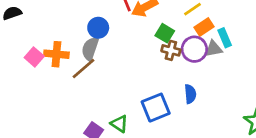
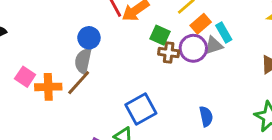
orange cross: (56, 54) -> (48, 87), moved
blue semicircle: (190, 94) -> (206, 116), moved
blue square: (156, 108) -> (141, 109), moved

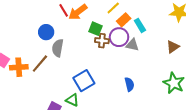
gray triangle: (214, 45) -> (132, 45), moved, turned 32
gray semicircle: (83, 61) -> (58, 48), moved

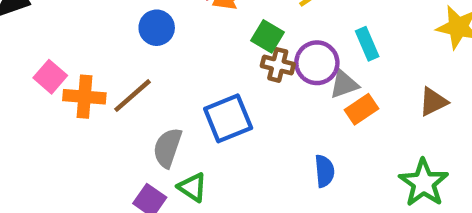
orange rectangle: (124, 20) -> (362, 109), moved
gray triangle: (132, 45) -> (344, 84), turned -40
gray semicircle: (58, 48) -> (167, 148), moved
blue square: (84, 81) -> (228, 118), moved

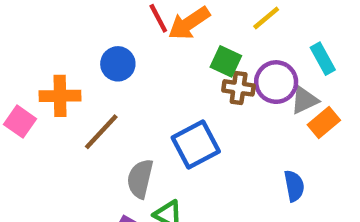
orange cross: (84, 97) -> (60, 96), moved

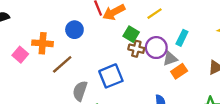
cyan rectangle: (323, 59) -> (182, 38), turned 49

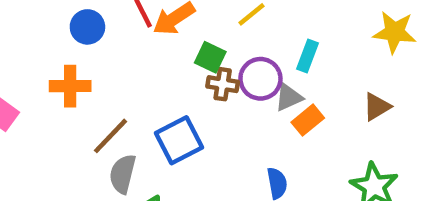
blue circle: (74, 30) -> (87, 27), moved
orange cross: (43, 43) -> (70, 86), moved
brown line: (62, 64) -> (111, 136), moved

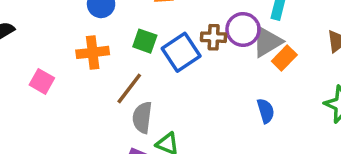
green square: (210, 57) -> (145, 41), moved
gray triangle: (289, 97) -> (267, 42), size x1.4
blue square: (179, 140) -> (181, 52), moved

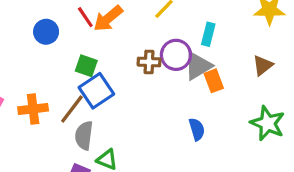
orange cross: (93, 52) -> (33, 109), moved
blue square: (181, 52) -> (96, 91), moved
orange rectangle: (284, 58) -> (214, 81), turned -65

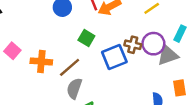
orange rectangle: (214, 81) -> (180, 88), moved
blue square: (96, 91) -> (114, 57), moved

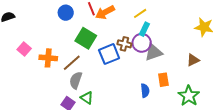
cyan rectangle: (180, 34) -> (144, 29), moved
green square: (86, 38) -> (86, 38), size x1.5

